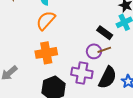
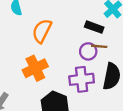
orange semicircle: (46, 21) -> (42, 31), moved
brown line: (104, 50) -> (99, 46), turned 40

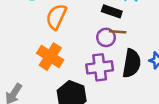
orange cross: (35, 68) -> (50, 57), turned -30

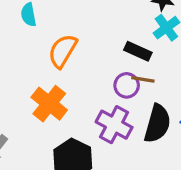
purple cross: (100, 67) -> (114, 125), turned 30

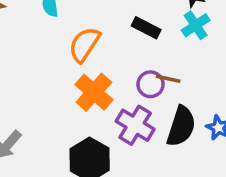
black rectangle: (138, 51) -> (146, 28), moved
orange cross: (49, 104) -> (94, 92), moved

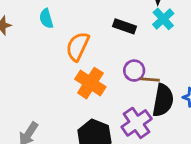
brown line: (168, 79) -> (150, 80), moved
purple cross: (135, 125) -> (137, 123), moved, turned 32

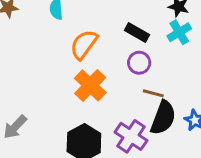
purple circle: (134, 71) -> (139, 63), moved
purple cross: (137, 123) -> (131, 136), turned -32

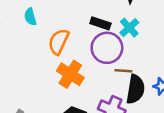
cyan cross: (179, 32) -> (129, 28), moved
purple circle: (139, 63) -> (107, 48), size x1.6

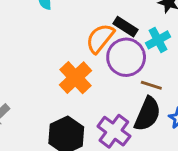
orange semicircle: (59, 42) -> (100, 38), moved
brown line: (123, 71) -> (151, 85), moved

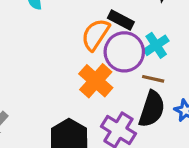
cyan cross: (158, 40) -> (156, 45), moved
orange cross: (75, 78) -> (96, 81), moved

